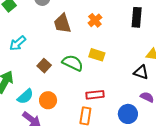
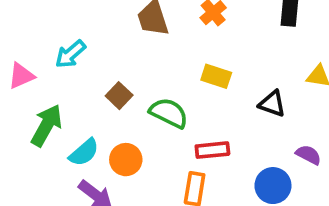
green semicircle: (73, 63) -> (169, 113), moved
black triangle: (141, 72) -> (272, 104), moved

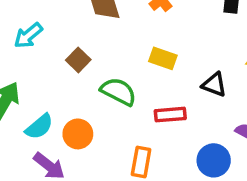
brown square: (119, 96) -> (78, 60), moved
red rectangle: (212, 150) -> (170, 115), moved

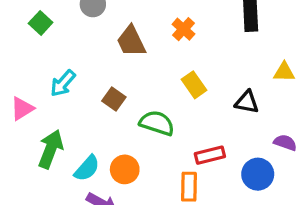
yellow rectangle: (163, 58) -> (194, 85), turned 45
red rectangle: (170, 115) -> (210, 155), moved

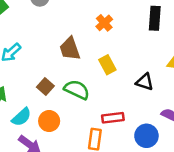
brown trapezoid: (131, 41) -> (70, 49), moved
brown square: (114, 99) -> (45, 86), moved

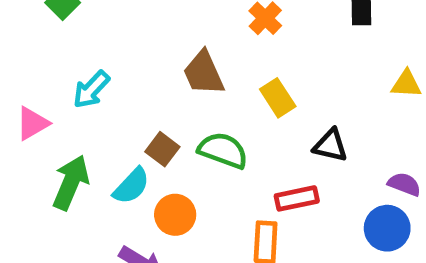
black triangle: (145, 82) -> (330, 145), moved
cyan semicircle: (21, 117) -> (131, 186), moved
blue circle: (146, 136) -> (387, 228), moved

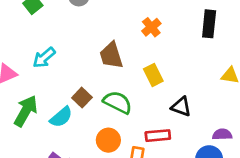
purple semicircle: (404, 184) -> (222, 134), turned -30
orange circle: (175, 215) -> (108, 140), moved

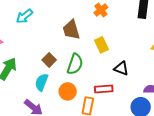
cyan arrow: (44, 58) -> (24, 16), moved
green semicircle: (118, 102) -> (75, 64), turned 80
cyan semicircle: (61, 117) -> (42, 82), moved, turned 150

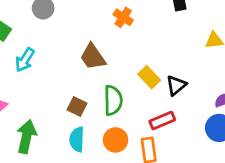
yellow rectangle: (102, 45) -> (149, 77), moved
black triangle: (121, 68) -> (176, 85), turned -42

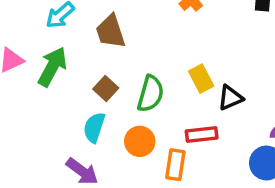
brown trapezoid: (93, 57) -> (111, 31), moved
green arrow: (26, 137) -> (52, 67), moved

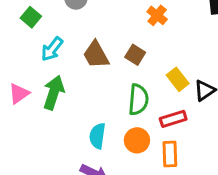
brown square: (106, 89) -> (135, 55), moved
red rectangle: (202, 135) -> (173, 119), moved

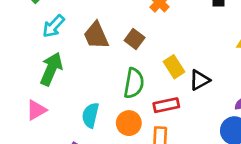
pink triangle: (19, 94) -> (36, 110), moved

